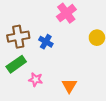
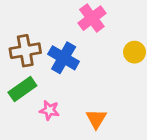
blue cross: (46, 42) -> (64, 58), size x1.5

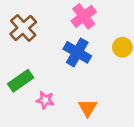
brown cross: (25, 51) -> (23, 28), moved, turned -32
blue cross: (64, 58) -> (77, 52), moved

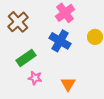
green rectangle: (21, 81) -> (26, 58), moved

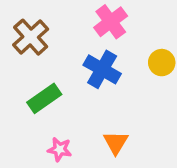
pink star: (35, 78) -> (60, 149), moved

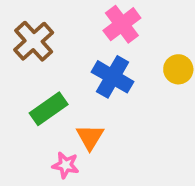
orange triangle: (116, 143) -> (90, 137), moved

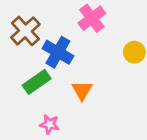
blue cross: (113, 77) -> (58, 52), moved
orange triangle: (90, 137) -> (82, 90), moved

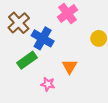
orange triangle: (82, 90) -> (70, 66), moved
pink star: (49, 124) -> (48, 84), moved

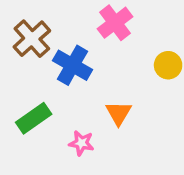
green rectangle: (27, 60) -> (34, 118), moved

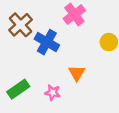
green rectangle: (34, 118) -> (18, 89), moved

